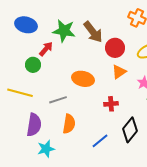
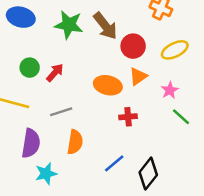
red arrow: (46, 49) -> (55, 73), moved
orange ellipse: (83, 79) -> (108, 85), moved
black diamond: (130, 130) -> (148, 174), moved

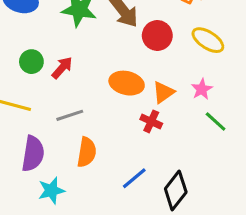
yellow ellipse: (175, 50) -> (208, 40), turned 60
orange triangle: (138, 76) -> (163, 92), moved
red cross: (128, 117) -> (151, 121), turned 30

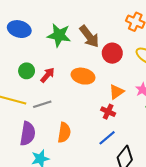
orange ellipse: (127, 83) -> (83, 76), moved
gray line: (70, 115) -> (42, 104), moved
blue line: (134, 178) -> (107, 138), moved

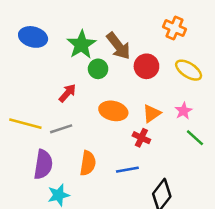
green star: (59, 35) -> (81, 45), turned 30
green circle: (27, 71) -> (98, 69), moved
orange ellipse: (83, 76) -> (113, 111), moved
blue line: (107, 138) -> (127, 170), moved, turned 30

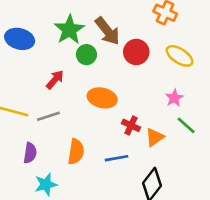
blue ellipse: (33, 37) -> (20, 39), moved
orange triangle: (152, 113) -> (155, 137), moved
purple semicircle: (43, 164) -> (30, 153), size x0.7

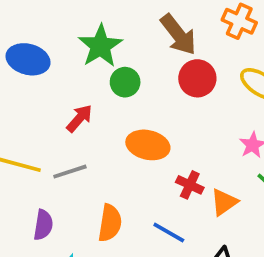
brown arrow: (107, 31) -> (178, 35), moved
blue line: (117, 158) -> (169, 232), turned 40

